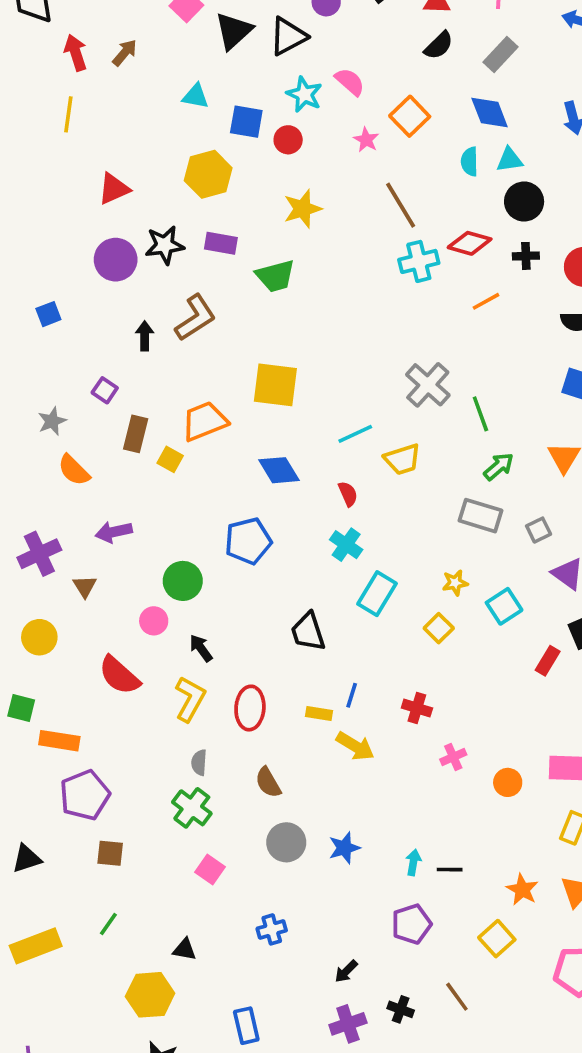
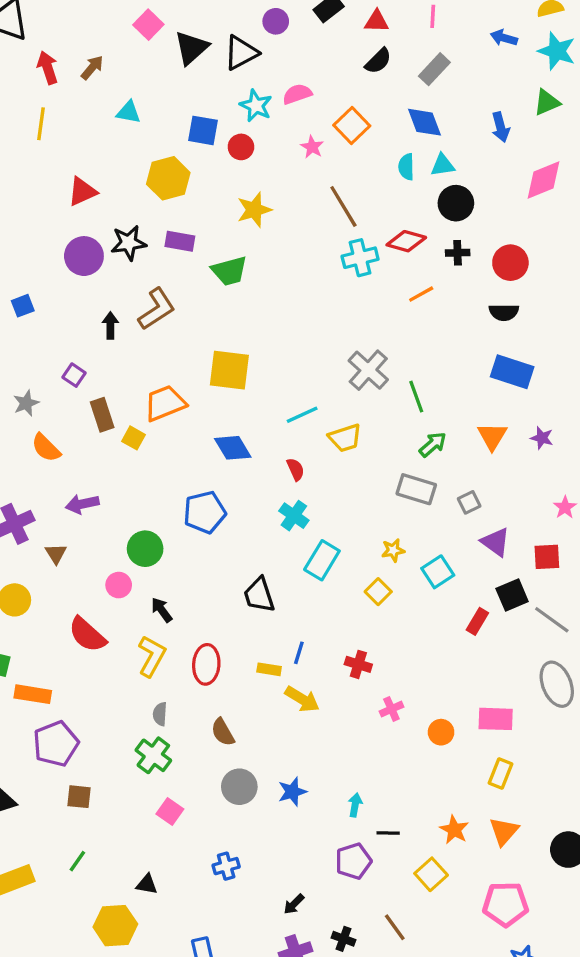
pink semicircle: (350, 82) -> (297, 94), turned -60
cyan triangle: (195, 96) -> (129, 112), moved
brown rectangle: (136, 434) -> (102, 415), turned -32
black line: (450, 870) -> (388, 833), moved

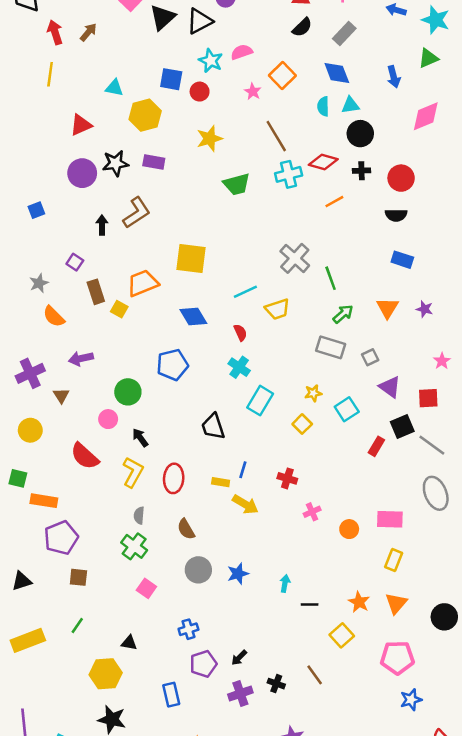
cyan triangle: (129, 112) -> (114, 88), moved
green trapezoid: (229, 271) -> (237, 184), moved
blue rectangle: (512, 372) -> (402, 260), size x0.7
purple pentagon: (353, 861) -> (203, 664), moved

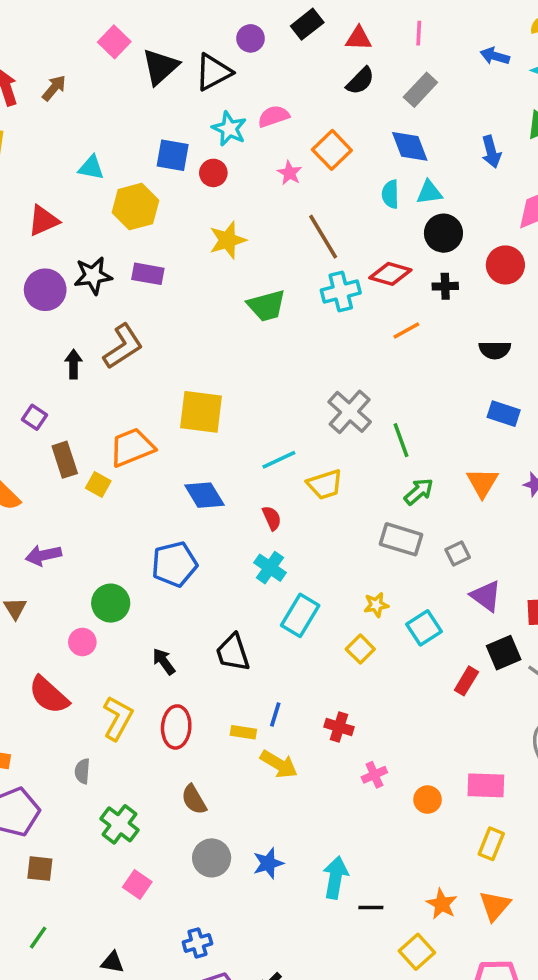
red circle: (401, 178) -> (505, 265), moved
black arrow: (140, 438) -> (164, 661), moved
gray semicircle: (139, 516) -> (82, 771), moved
cyan arrow: (285, 583) -> (335, 877), size x1.6

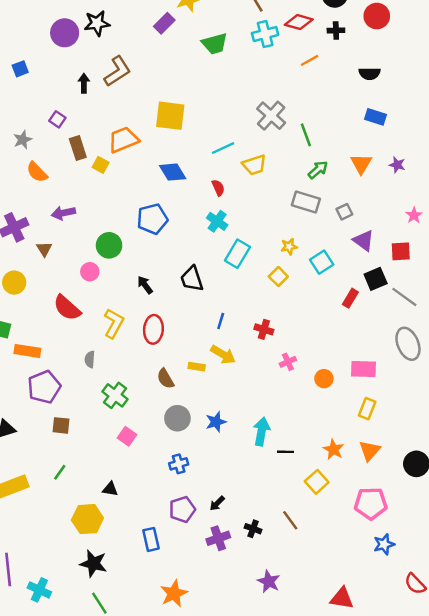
purple rectangle: (148, 274) -> (164, 23), moved, turned -55
yellow rectangle: (243, 732) -> (197, 367), moved
blue cross: (197, 943) -> (179, 464), moved

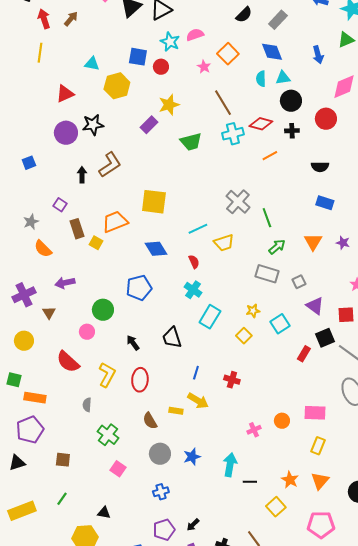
pink cross: (288, 362) -> (254, 430), moved
purple pentagon: (44, 387) -> (30, 430), moved

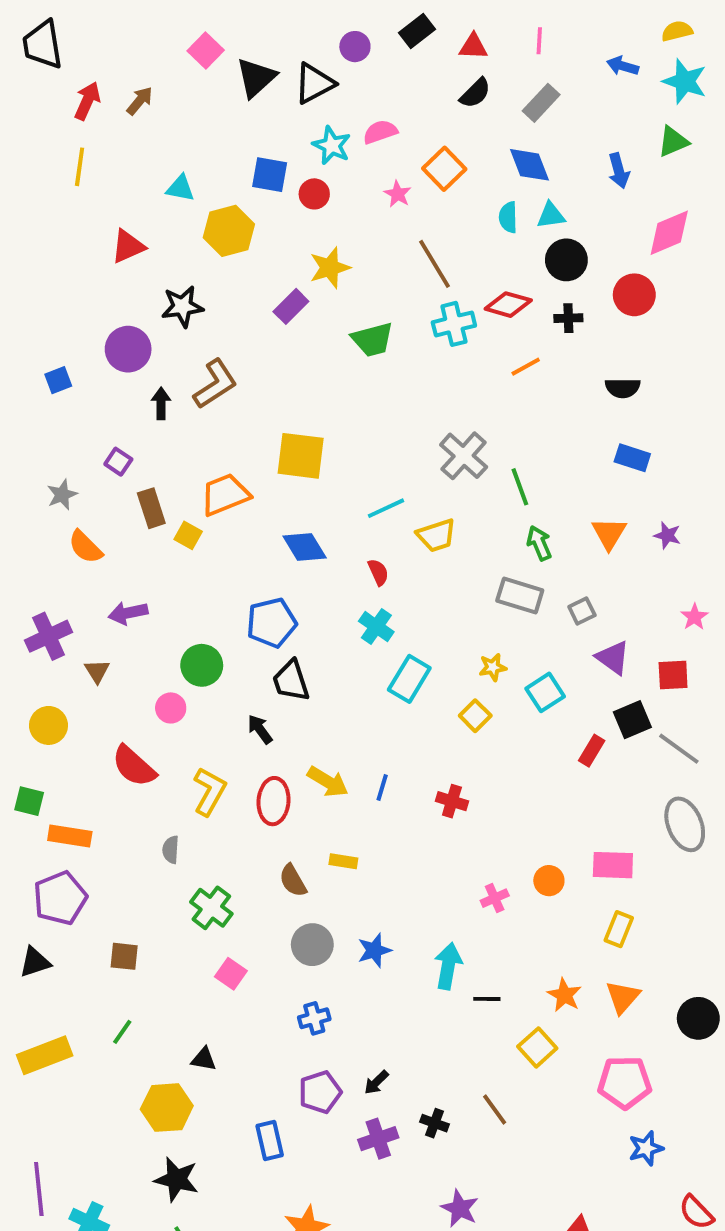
red arrow: (44, 19) -> (87, 101), turned 42
purple circle: (66, 133) -> (128, 349), moved
green arrow: (277, 247) -> (539, 543), turned -72
black trapezoid: (172, 338) -> (291, 681), moved
yellow arrow: (198, 401) -> (328, 782), moved

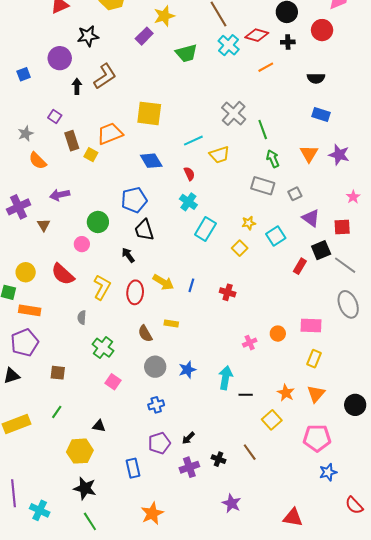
cyan cross: (454, 324) -> (229, 45), turned -35
purple star: (667, 535) -> (339, 155), size x1.5
yellow circle: (49, 725) -> (26, 272), moved

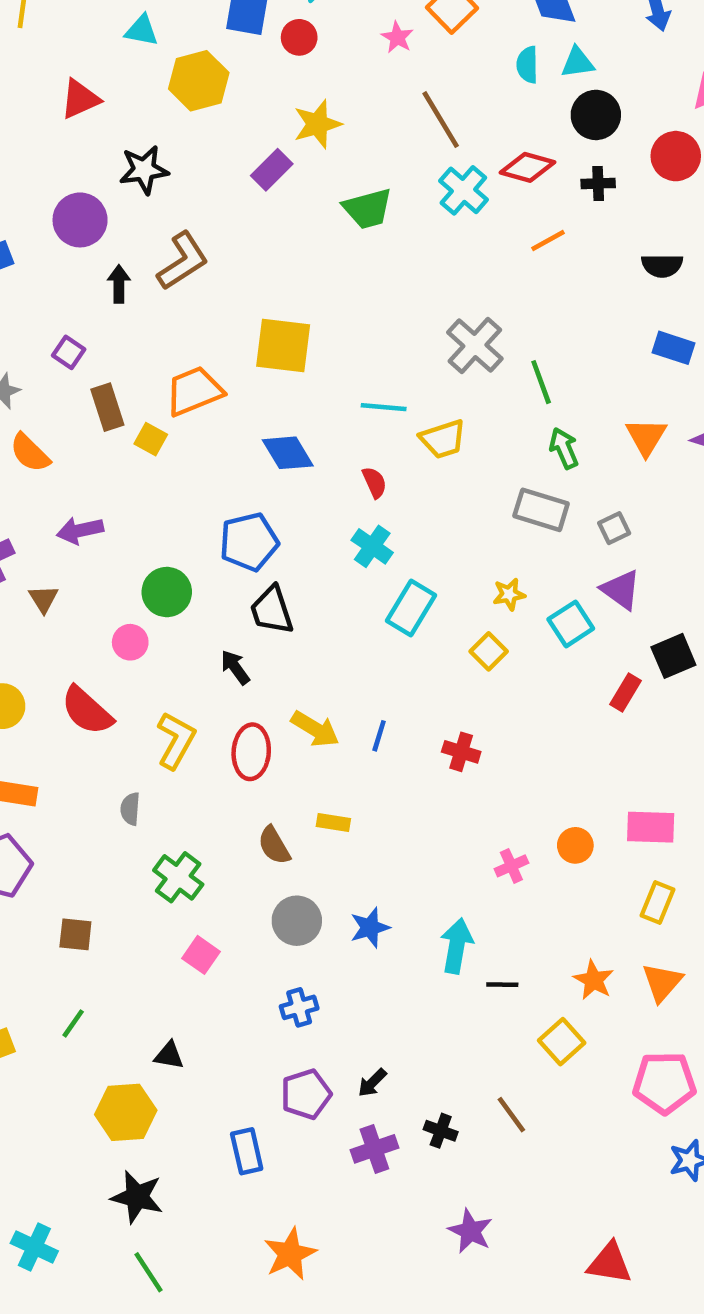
cyan line: (193, 141) -> (384, 407), turned 30
purple triangle: (311, 218) -> (621, 590), moved

